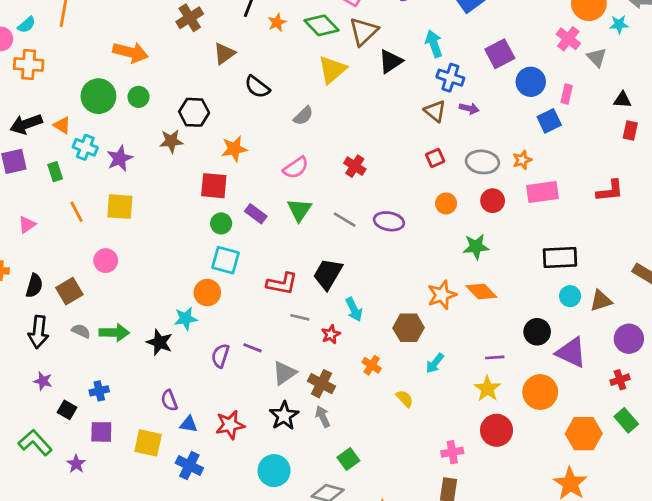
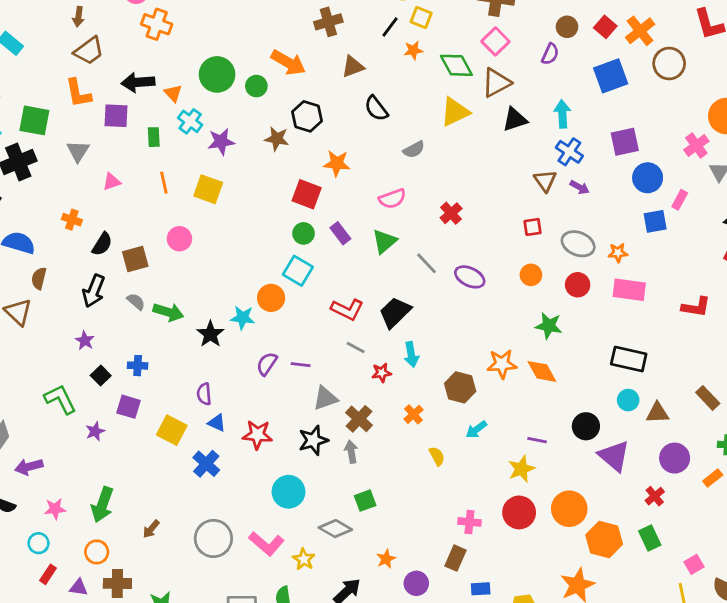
orange arrow: (130, 52) -> (288, 63), moved
purple line: (252, 348) -> (301, 365), turned -30
red cross: (620, 380) -> (655, 496), turned -36
orange circle: (540, 392) -> (569, 509), moved

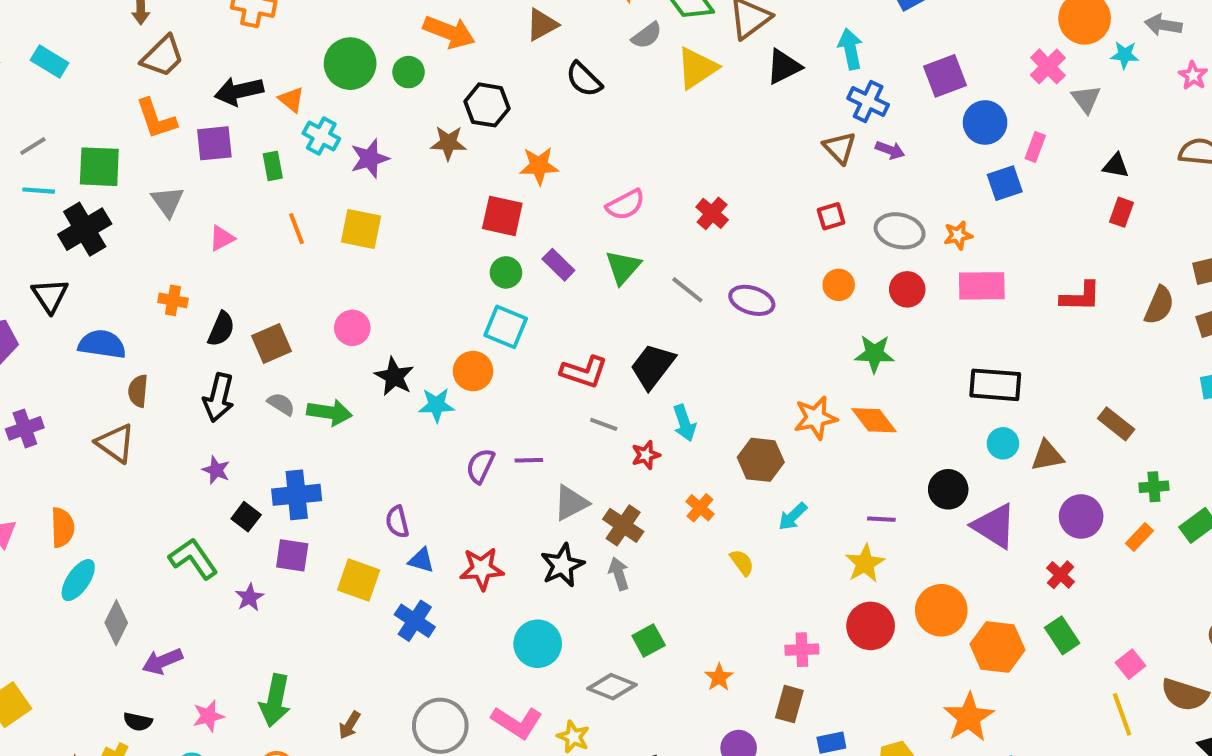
gray semicircle: (414, 150) -> (647, 35), moved
pink circle: (179, 239) -> (352, 328), moved
black star: (210, 334) -> (394, 377), moved
blue cross: (138, 366) -> (297, 495), size x1.6
orange star: (386, 559) -> (719, 677), moved

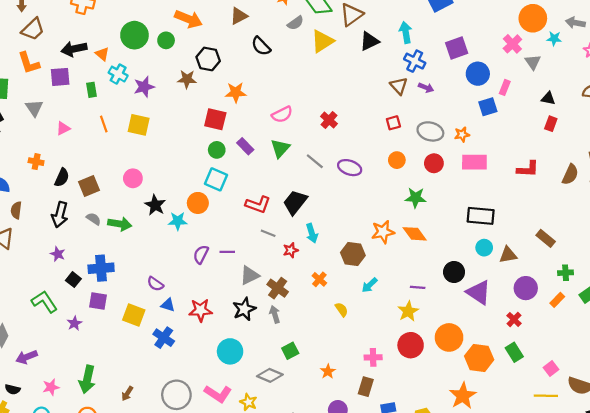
purple semicircle: (397, 522) -> (155, 284), turned -42
yellow line: (1122, 714) -> (546, 396), turned -70

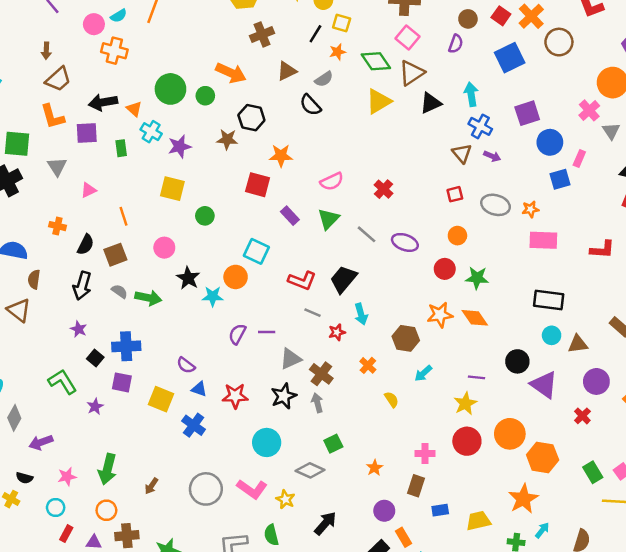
gray semicircle: (295, 23) -> (324, 79), moved
orange line: (104, 124) -> (124, 216), moved
green circle: (217, 150) -> (205, 216), moved
red circle: (434, 163) -> (445, 269), moved
green rectangle: (514, 352) -> (593, 472), moved

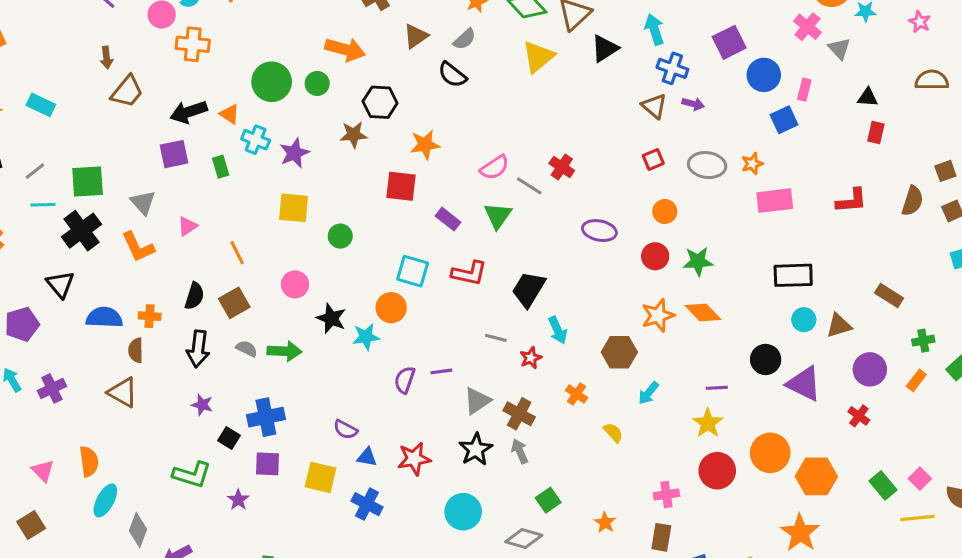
orange L-shape: (52, 117) -> (138, 247), moved
orange cross: (57, 226) -> (150, 316), moved
gray line: (366, 234) -> (529, 186), moved
red L-shape: (302, 281) -> (469, 273), moved
green L-shape: (62, 382) -> (192, 475), turned 148

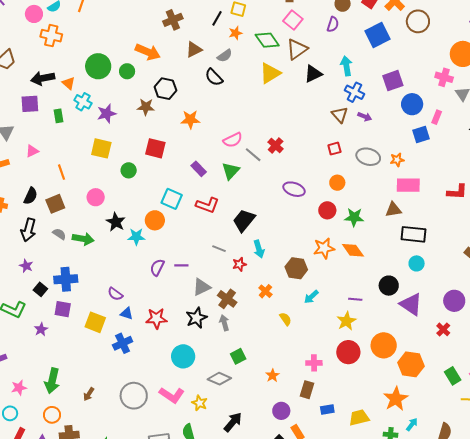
pink cross: (807, 27) -> (444, 77), turned -30
red square: (401, 186) -> (155, 148), moved
brown triangle: (839, 326) -> (393, 210), moved
blue cross: (367, 504) -> (123, 343), turned 30

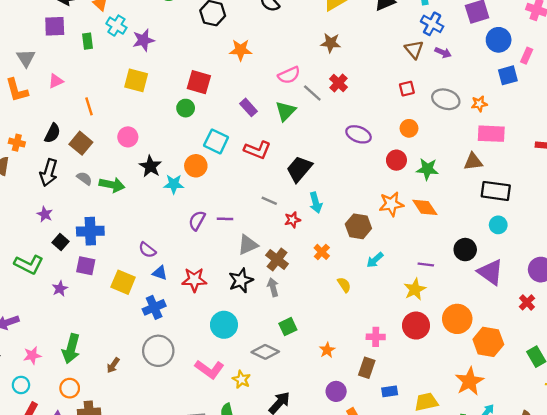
brown star: (146, 107) -> (331, 43), moved
green circle: (129, 170) -> (186, 108), moved
brown square: (55, 204) -> (81, 143), turned -30
gray circle: (134, 396) -> (158, 351), moved

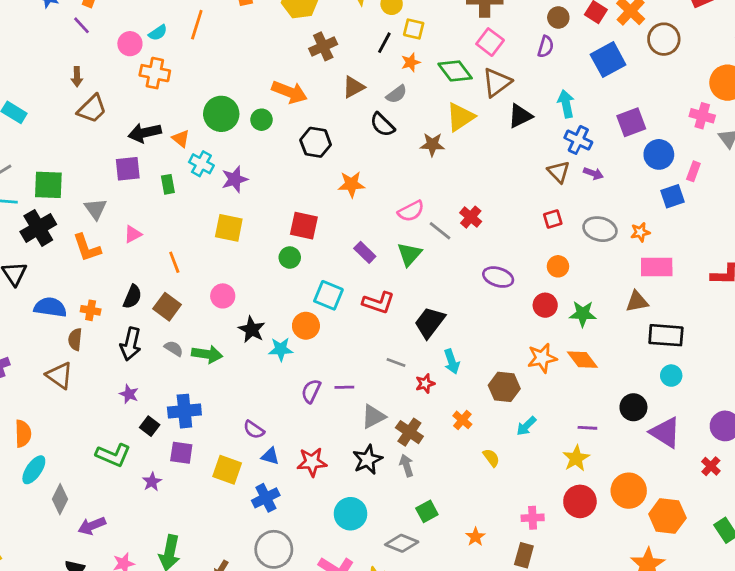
brown star: (331, 43) -> (432, 145), moved

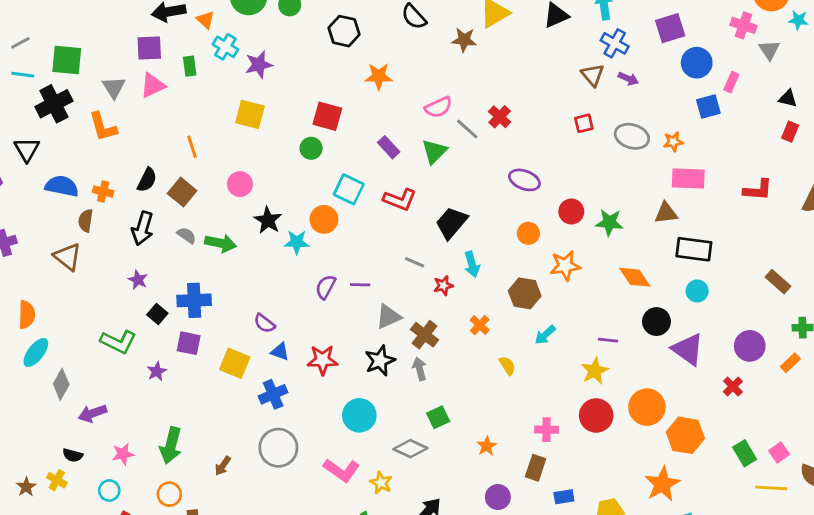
pink triangle: (133, 234) -> (153, 85), moved, size x1.4
orange circle: (558, 266) -> (528, 233), moved
orange diamond: (582, 360) -> (635, 277), moved

